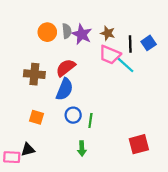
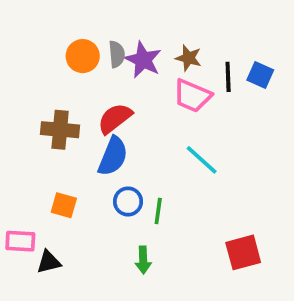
blue square: (149, 43) -> (260, 75), turned -32
cyan line: (125, 64) -> (202, 160), moved
pink rectangle: (12, 157) -> (20, 241), moved

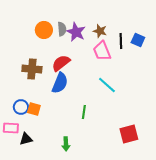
pink trapezoid: (192, 96) -> (102, 51), turned 45
blue circle: (128, 201) -> (21, 107), moved
green arrow: (143, 260) -> (66, 144), moved

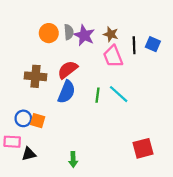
green line: (84, 112) -> (98, 95), moved

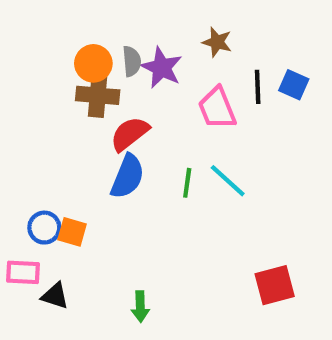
brown star: (111, 34) -> (217, 42), moved
brown cross: (35, 76) -> (98, 95), moved
black triangle: (29, 154) -> (55, 296), turned 32

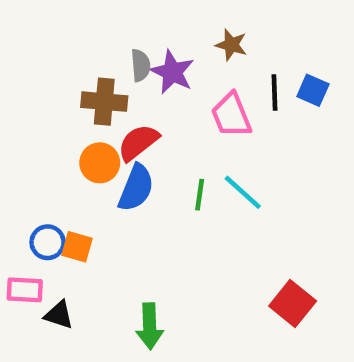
orange circle: (93, 63) -> (100, 163), moved
red square: (275, 285) -> (293, 304), turned -36
green arrow: (140, 306) -> (150, 326), size x1.4

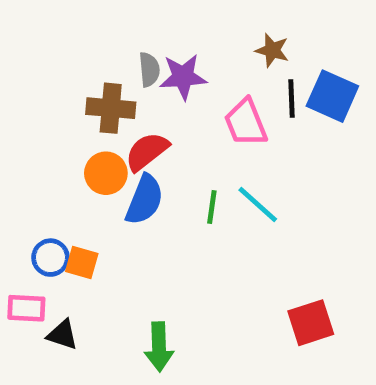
brown star: (231, 45) -> (272, 50), moved
purple star: (172, 72) -> (183, 77), turned -30
blue square: (313, 90) -> (332, 96), size x1.5
red square: (293, 304) -> (311, 323), turned 33

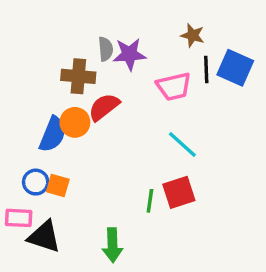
pink trapezoid: (246, 123) -> (174, 87), turned -81
blue semicircle: (144, 200) -> (53, 134), moved
green line: (212, 207) -> (150, 201), moved
red square: (311, 323) -> (179, 192), moved
black triangle: (63, 335) -> (44, 237), size x1.5

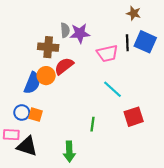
brown star: (193, 35) -> (134, 13), moved
red square: (179, 192) -> (134, 117), moved

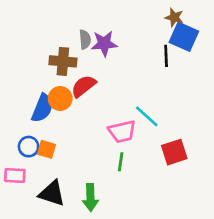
blue square: (145, 42) -> (184, 37), moved
pink trapezoid: (107, 53) -> (122, 131), moved
black triangle: (27, 146) -> (52, 193), moved

